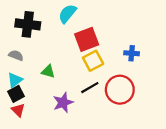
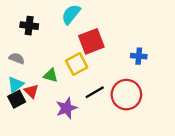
black cross: (28, 24) -> (29, 26), size x0.7
yellow square: (93, 61) -> (77, 64), moved
red triangle: (18, 110) -> (31, 91), moved

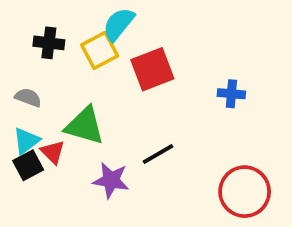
yellow square: (77, 64) -> (100, 50), moved
green triangle: (51, 75) -> (85, 126), size x1.6
red circle: (126, 95) -> (245, 192), moved
purple star: (66, 108) -> (111, 180), turned 30

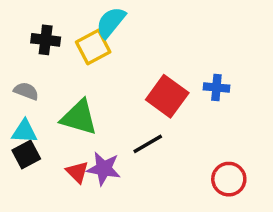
red square: (152, 69) -> (167, 96), moved, turned -33
cyan triangle: (26, 141) -> (24, 132), turned 40
red triangle: (53, 152) -> (77, 172), moved
red circle: (245, 192) -> (229, 179), size x0.7

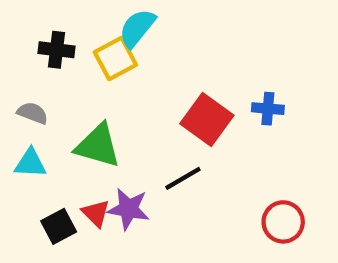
black square: (26, 154) -> (59, 226), moved

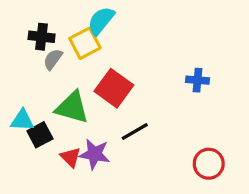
gray semicircle: (33, 113) -> (53, 59), moved, turned -75
red square: (207, 120) -> (114, 88), moved
black square: (59, 226) -> (40, 135), moved

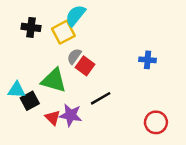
gray semicircle: (53, 59) -> (74, 56), moved
red square: (114, 88) -> (85, 66), size x0.7

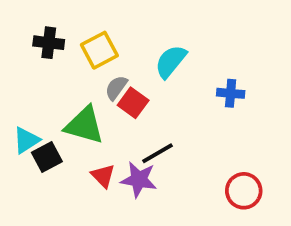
cyan semicircle: (75, 15) -> (171, 61), moved
cyan triangle: (17, 90) -> (26, 140), turned -36
purple star: (71, 115) -> (139, 180), moved
red triangle: (53, 118) -> (103, 176), moved

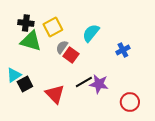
blue cross: (231, 93) -> (123, 50), turned -32
green triangle: (84, 125) -> (31, 41), moved
red triangle: (103, 176) -> (55, 94), size x1.5
purple star: (139, 180) -> (99, 84), moved

